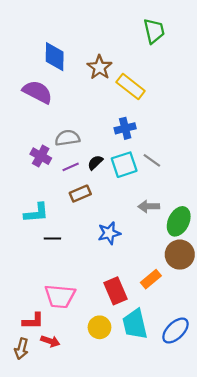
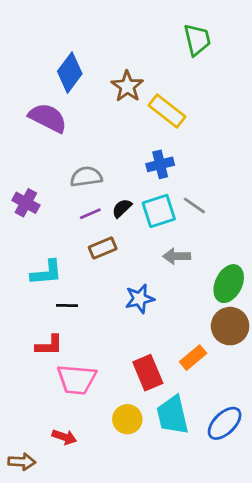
blue diamond: (55, 57) -> (70, 73), turned 36
purple cross: (41, 156) -> (26, 203), moved
gray arrow: (149, 206) -> (177, 256), moved
red L-shape: (33, 321) -> (49, 345), moved
brown arrow: (21, 349) -> (22, 462), moved, turned -102

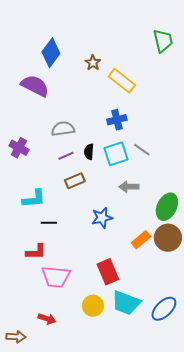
green trapezoid: (197, 40) -> (163, 41), moved
brown star: (127, 86) -> (93, 63), size x0.7
black semicircle: (122, 208) -> (89, 152), turned -42
orange rectangle: (193, 358) -> (141, 240), moved
cyan trapezoid: (172, 415) -> (126, 303), turned -56

